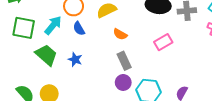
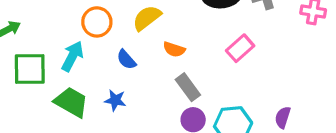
blue semicircle: (79, 29) -> (126, 60), moved

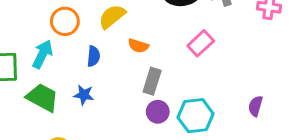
blue semicircle: (126, 60) -> (94, 56), turned -132
gray rectangle: (188, 87) -> (152, 81), turned 55
purple semicircle: (283, 117) -> (255, 106), moved

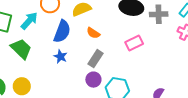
blue semicircle: (94, 56) -> (62, 31), size x1.6
blue star: (84, 95) -> (60, 57), moved

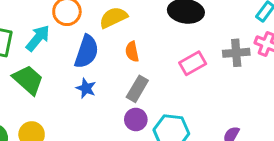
gray cross: (159, 14) -> (236, 53), moved
orange semicircle: (93, 33) -> (132, 52), turned 48

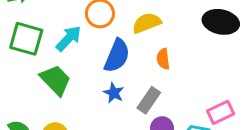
pink rectangle: (193, 63) -> (221, 112), moved
gray rectangle: (137, 89) -> (149, 100), moved

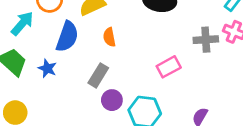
blue star: (114, 93) -> (47, 68), moved
pink rectangle: (221, 112) -> (169, 67), moved

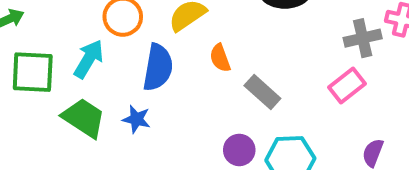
pink rectangle: (169, 67) -> (347, 85), moved
gray rectangle: (98, 75) -> (262, 92), moved, turned -70

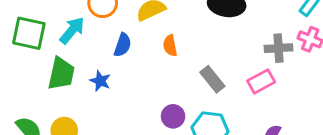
blue semicircle: (158, 67) -> (123, 45), size x0.7
gray rectangle: (262, 92) -> (212, 79), moved
green trapezoid: (84, 118) -> (61, 74), turned 60

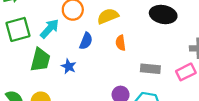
green square: (29, 33) -> (18, 29), turned -30
gray rectangle: (212, 79) -> (150, 69), turned -48

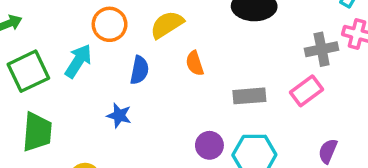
green trapezoid: (40, 60) -> (37, 132), moved

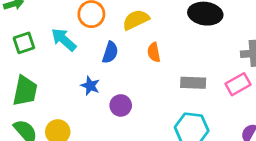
cyan arrow: (78, 61) -> (64, 40), turned -88
green square: (28, 71) -> (24, 43), size x0.7
purple circle: (209, 145) -> (121, 105), moved

